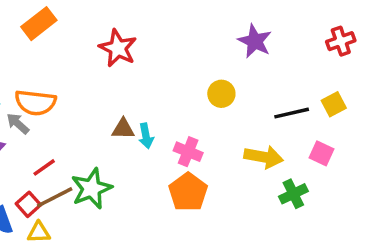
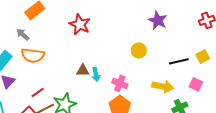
gray arrow: (18, 124) -> (23, 34), moved

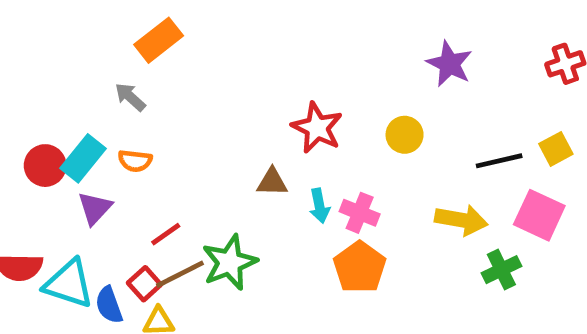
red star: (80, 24) -> (317, 128), moved
orange semicircle: (33, 55) -> (135, 161), moved, size x0.6
cyan arrow: (96, 74) -> (319, 206), moved
pink square: (196, 84) -> (539, 215), size x1.5

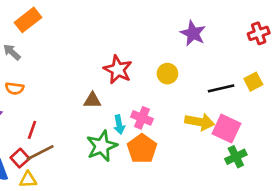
cyan arrow: (319, 206) -> (119, 125), moved
pink square: (539, 215) -> (226, 129), moved
red line: (166, 234) -> (32, 130), turned -36
green star: (230, 262) -> (102, 146), moved
green cross: (501, 270) -> (236, 157), moved

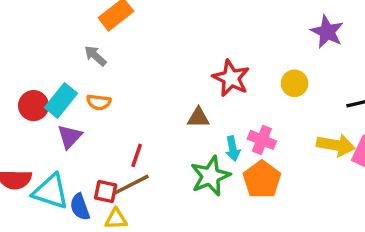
red line: (32, 130) -> (137, 155), moved
red square: (20, 158) -> (106, 191), turned -36

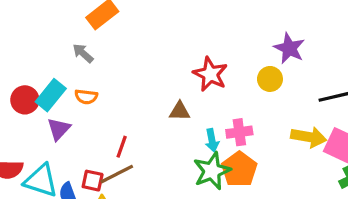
purple star: (327, 32) -> (289, 48), moved
pink cross: (262, 140) -> (239, 132), turned -30
green star: (210, 176) -> (212, 171), moved

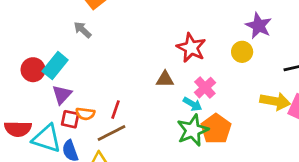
orange semicircle: (86, 97) -> (85, 114), moved
pink cross: (239, 132) -> (205, 88), moved, turned -35
cyan arrow: (212, 140) -> (193, 104), turned -48
red square: (93, 181) -> (70, 119), moved

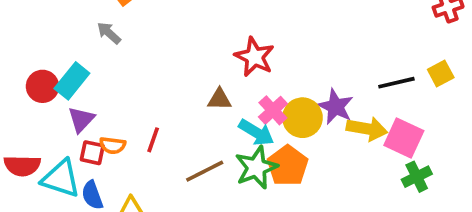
purple star: (259, 26) -> (336, 107), moved
yellow circle: (242, 52) -> (302, 118), moved, size x1.4
cyan arrow: (193, 104) -> (256, 132), size x1.4
brown line: (111, 133) -> (205, 171), moved

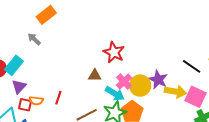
black line: (396, 83) -> (192, 66), turned 48

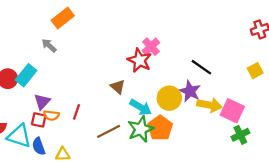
black line: (192, 66) -> (201, 67), moved
brown triangle: (95, 75) -> (118, 87), turned 40
pink cross: (124, 82) -> (151, 47), moved
purple triangle: (19, 87) -> (42, 102), moved

